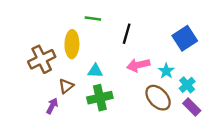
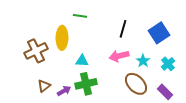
black line: (127, 34) -> (123, 29), moved
cyan cross: (187, 85) -> (168, 64), moved
brown triangle: (66, 86) -> (44, 86), moved
purple arrow: (52, 106) -> (64, 91), moved, turned 32

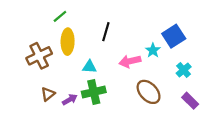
green line: (80, 16) -> (60, 16), moved, turned -48
black line: (123, 29) -> (106, 32), moved
cyan star: (143, 61) -> (153, 50), moved
purple rectangle: (165, 92) -> (190, 101), moved

